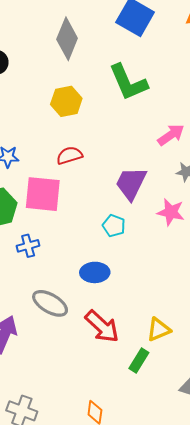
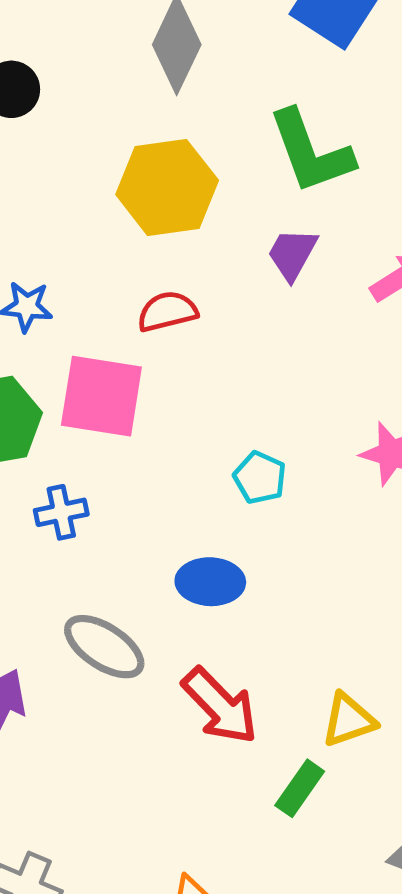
yellow hexagon: (66, 101) -> (167, 187), size x1.4
purple trapezoid: (131, 183) -> (292, 254), moved, size x0.7

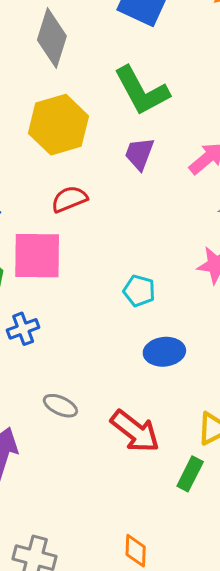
blue ellipse: (210, 582) -> (164, 352), moved
gray ellipse: (104, 647) -> (60, 406), size x0.7

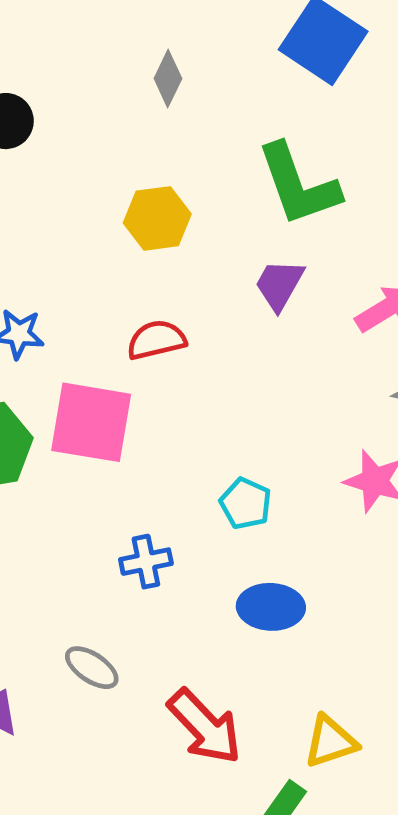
gray diamond: (52, 38) -> (168, 79), size x0.6
yellow hexagon: (58, 125) -> (157, 218), size x0.7
blue cross: (23, 329) -> (146, 562), moved

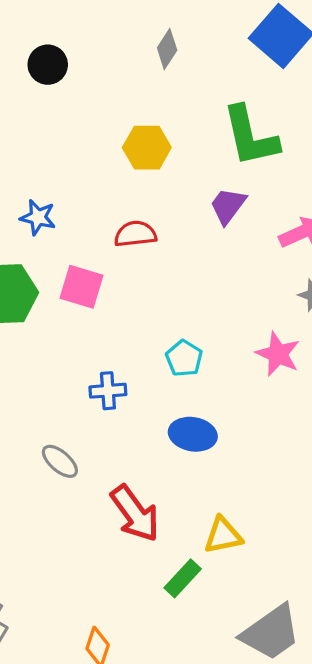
pink square: (91, 422) -> (82, 287), size x0.7

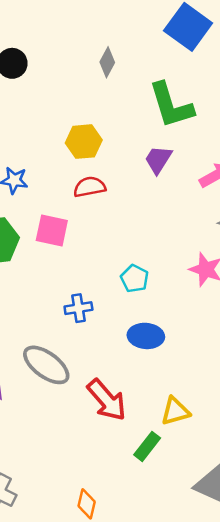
gray diamond: (167, 49) -> (107, 62), moved
yellow hexagon: (147, 148) -> (84, 142), moved
gray ellipse: (60, 461) -> (46, 365), size x1.6

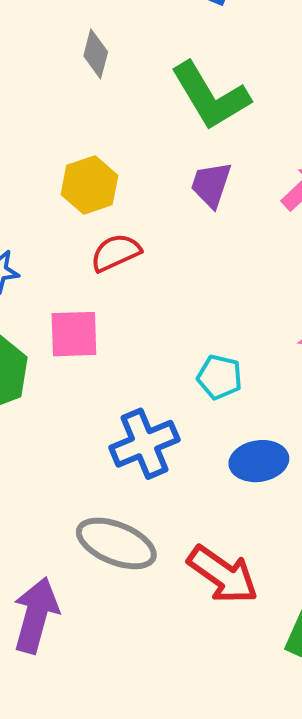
blue cross: (78, 308) -> (144, 444), size x1.5

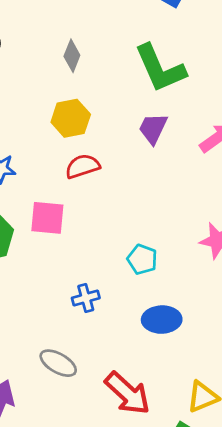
gray diamond: (96, 54) -> (72, 56), moved
blue cross: (144, 444) -> (86, 298), size x0.6
gray ellipse: (116, 543) -> (58, 363), size x0.7

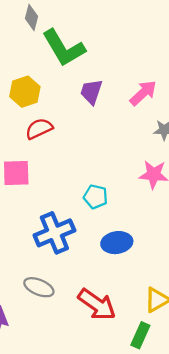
gray diamond: (72, 56) -> (31, 17), moved
green L-shape: (160, 68) -> (64, 48), moved
blue cross: (86, 298) -> (54, 233), size x1.8

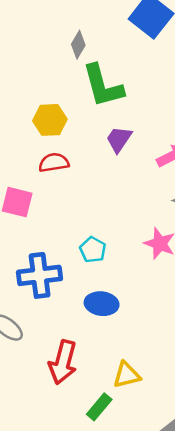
red arrow: (97, 304) -> (63, 362), turned 54

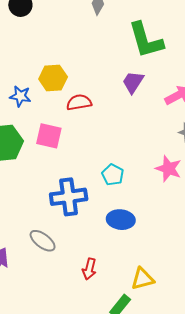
green L-shape: (103, 86) -> (146, 40), moved
yellow hexagon: (50, 120) -> (53, 78), moved
red arrow: (63, 362) -> (89, 269), size x0.6

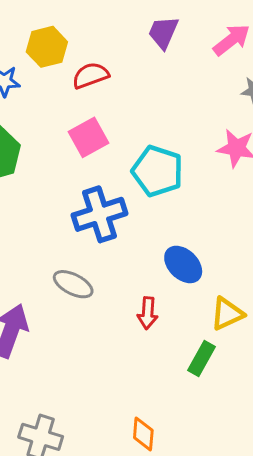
pink square: (49, 136) -> (88, 137), moved, turned -32
cyan pentagon: (113, 175) -> (158, 171), size x1.6
blue ellipse: (121, 220) -> (183, 264), moved, turned 48

